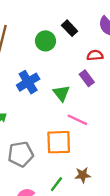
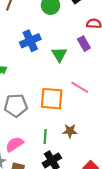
pink line: (77, 120) -> (80, 87), moved
green line: (56, 184) -> (45, 137), turned -40

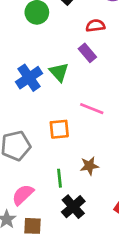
blue cross: (30, 41) -> (29, 78), moved
orange square: (52, 99) -> (59, 129), size x0.7

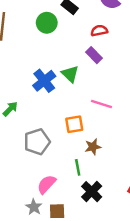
brown star: (89, 166) -> (93, 147), moved

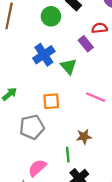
purple rectangle: (94, 55) -> (86, 44), moved
blue cross: (44, 81) -> (44, 55), moved
orange square: (74, 124) -> (51, 101), moved

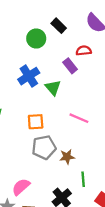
gray pentagon: (32, 127) -> (44, 147), moved
green line: (68, 155) -> (83, 179), moved

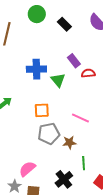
green circle: (36, 39) -> (37, 14), moved
red semicircle: (84, 51) -> (88, 73), moved
blue cross: (29, 76) -> (36, 69), turned 30
pink line: (79, 118) -> (80, 118), moved

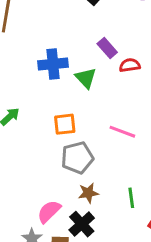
brown star: (69, 143) -> (88, 193), moved
black cross: (64, 179) -> (82, 224), moved

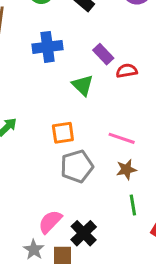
blue cross: (53, 64) -> (48, 47), moved
brown star: (88, 193) -> (126, 169), moved

